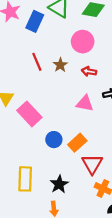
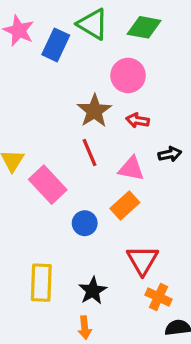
red line: (37, 62) -> (89, 153), moved
brown star: (60, 65) -> (94, 111), size x1.5
orange rectangle: (77, 143) -> (125, 206), moved

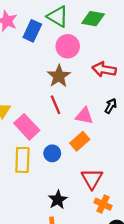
pink circle: (128, 75) -> (68, 46), moved
red arrow: (138, 120) -> (104, 69), moved, size x1.5
black arrow: (170, 154) -> (111, 106), turned -48
yellow rectangle: (41, 283) -> (22, 160), moved

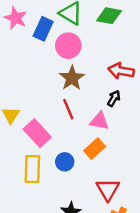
pink circle: (68, 46) -> (68, 46), moved
black arrow: (111, 106) -> (114, 98), moved

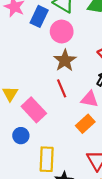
blue circle: (65, 162) -> (21, 136), moved
yellow rectangle: (32, 169) -> (47, 159), moved

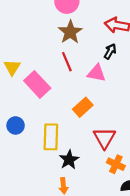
orange rectangle: (85, 124) -> (83, 107), moved
blue circle: (21, 136) -> (16, 125), moved

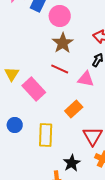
red line: (67, 62) -> (60, 69), turned -42
black star: (69, 160) -> (72, 163), moved

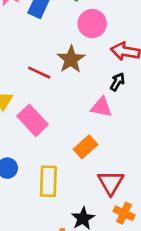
pink circle: (60, 16) -> (92, 24), moved
red line: (60, 69) -> (39, 73), moved

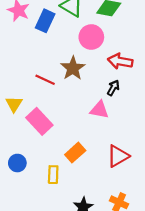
orange rectangle: (86, 147) -> (75, 153), moved
yellow rectangle: (48, 181) -> (53, 175), size x0.7
red triangle: (111, 183) -> (118, 156), moved, turned 30

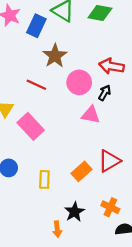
pink circle: (91, 37) -> (79, 82), moved
brown star: (73, 68) -> (55, 56), moved
orange rectangle: (75, 153) -> (81, 171), moved

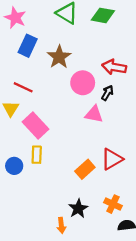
blue rectangle: (36, 26) -> (28, 46), moved
red line: (36, 85) -> (23, 87), moved
yellow rectangle: (44, 179) -> (37, 155), moved

